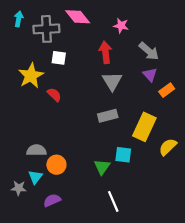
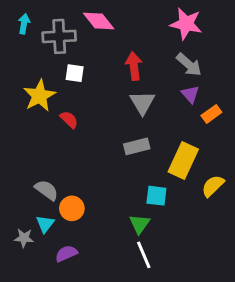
pink star: (121, 26) -> (186, 24), moved, size x1.6
gray semicircle: (36, 150) -> (47, 190), turned 36
green triangle: (102, 167) -> (140, 224), moved

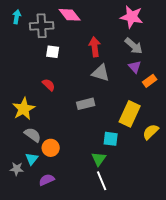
yellow star: (39, 96) -> (24, 109), moved
gray triangle: (142, 103) -> (101, 73), turned -42
gray rectangle: (137, 146) -> (86, 104), moved

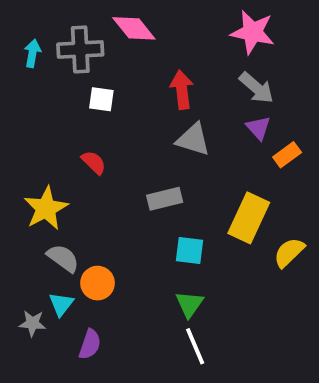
cyan arrow: (17, 17) -> (32, 53), moved
cyan square: (111, 139) -> (189, 250), moved
purple semicircle: (47, 180) -> (90, 344), turned 133

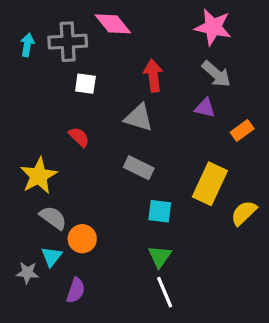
purple triangle: (258, 128) -> (205, 108), moved, turned -35
gray triangle: (193, 139) -> (139, 118), moved
gray rectangle: (165, 199) -> (139, 168), turned 40

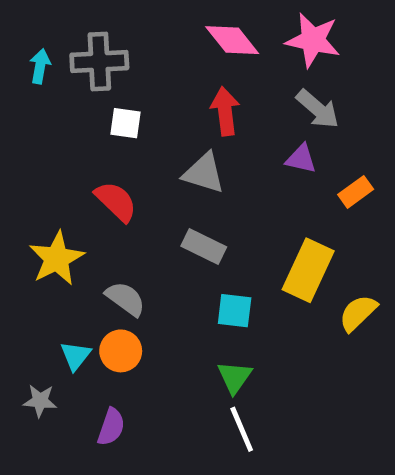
pink diamond: (113, 24) -> (232, 40), moved
red semicircle: (79, 137) -> (116, 201), size x1.4
gray semicircle: (53, 218) -> (125, 299), moved
cyan triangle: (52, 256) -> (76, 356), moved

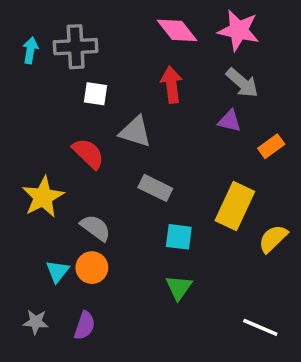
gray triangle: (204, 173) -> (135, 132), moved
gray star: (40, 401) -> (36, 322), moved
white line: (242, 429) -> (260, 327), moved, turned -44

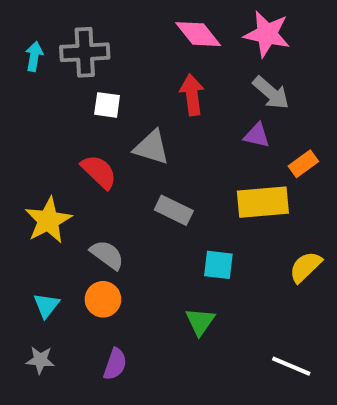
yellow rectangle: (235, 206) -> (263, 202), moved, turned 60
cyan square: (179, 237) -> (218, 265), moved
cyan triangle: (57, 271) -> (46, 305), moved
purple semicircle: (85, 326) -> (115, 364), moved

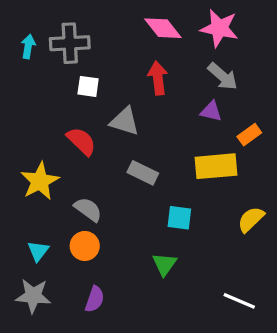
gray star: (40, 360) -> (33, 296), size x1.5

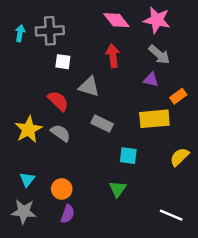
gray semicircle: (88, 209) -> (61, 133), moved
orange circle: (85, 246) -> (62, 189), moved

